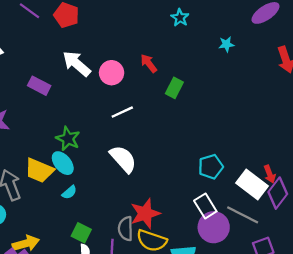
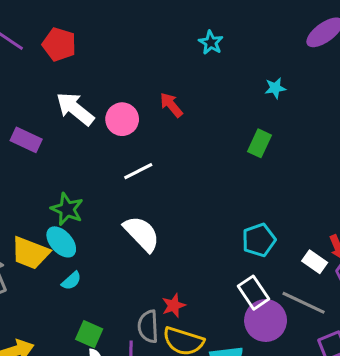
cyan star: (226, 44) -> (275, 88), moved
green rectangle: (174, 88) -> (259, 143), moved
white rectangle: (252, 185) -> (315, 262), size x0.6
red star: (145, 214) -> (174, 305), size x0.6

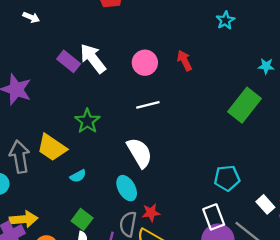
white arrow: (75, 109) -> (93, 59), moved
green rectangle: (259, 143) -> (245, 105), size x1.6
cyan ellipse: (61, 242) -> (127, 188), moved

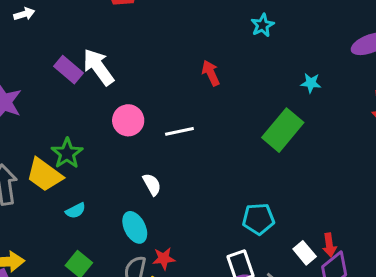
white arrow: (31, 17) -> (24, 14), turned -42
pink circle: (145, 63) -> (128, 120), moved
white line: (148, 105) -> (179, 131), moved
green star: (87, 121) -> (67, 153), moved
white semicircle: (139, 153) -> (152, 184), size x0.6

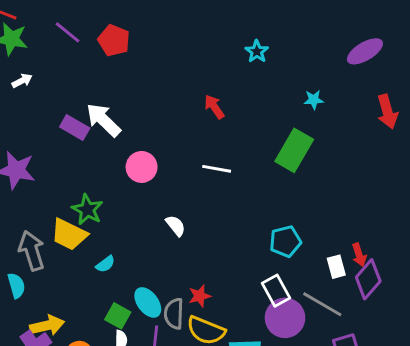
white line: (179, 131) -> (217, 169), moved, turned 32
cyan ellipse: (135, 227) -> (148, 302), moved
white rectangle: (305, 253) -> (336, 267), turned 35

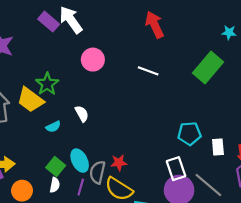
red arrow: (214, 107) -> (155, 25), size x1.4
white semicircle: (176, 226) -> (82, 114), moved
white rectangle: (336, 267) -> (218, 147), moved

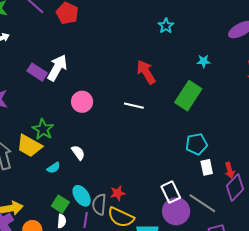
white arrow: (71, 20) -> (57, 68), turned 72
red arrow: (155, 25) -> (146, 72), moved
cyan pentagon: (189, 134) -> (197, 144), moved

